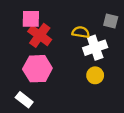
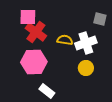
yellow semicircle: (81, 32) -> (65, 40), moved
white rectangle: (24, 100) -> (47, 91), moved

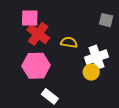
white cross: (86, 43) -> (96, 57), moved

